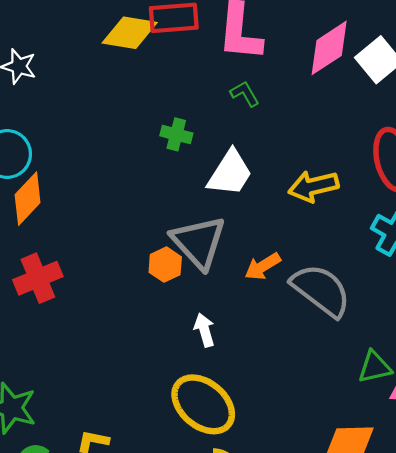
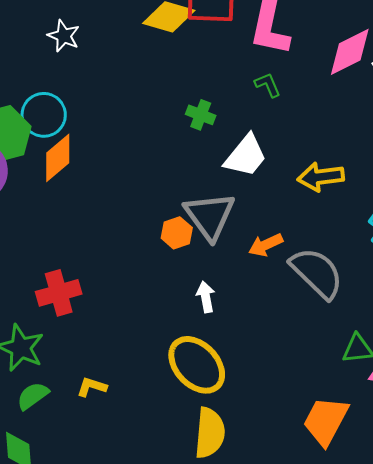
red cross: (38, 278) -> (59, 293), moved

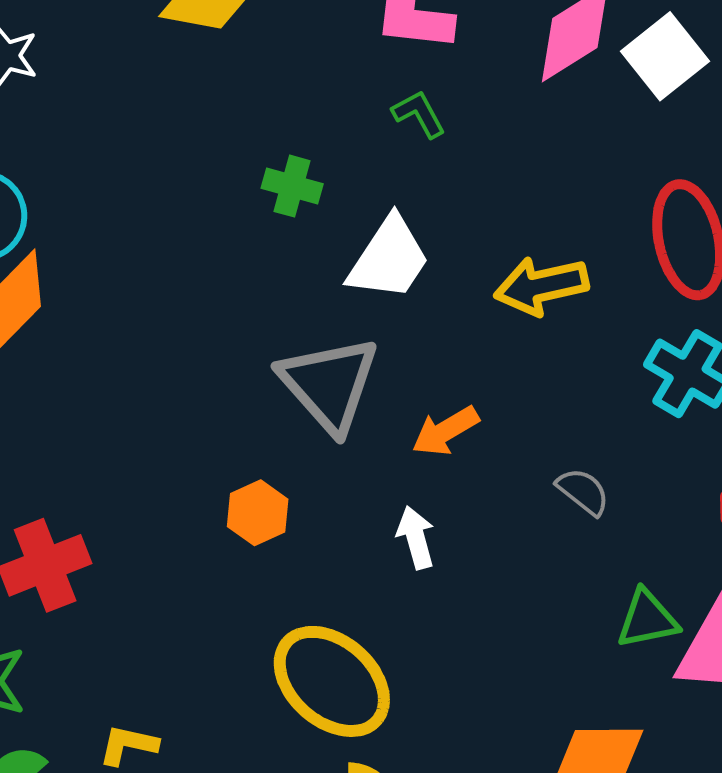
orange hexagon: (177, 233) -> (258, 513), moved
gray semicircle: (317, 273) -> (583, 491), moved, size x0.5
white arrow: (206, 297) -> (416, 538), moved

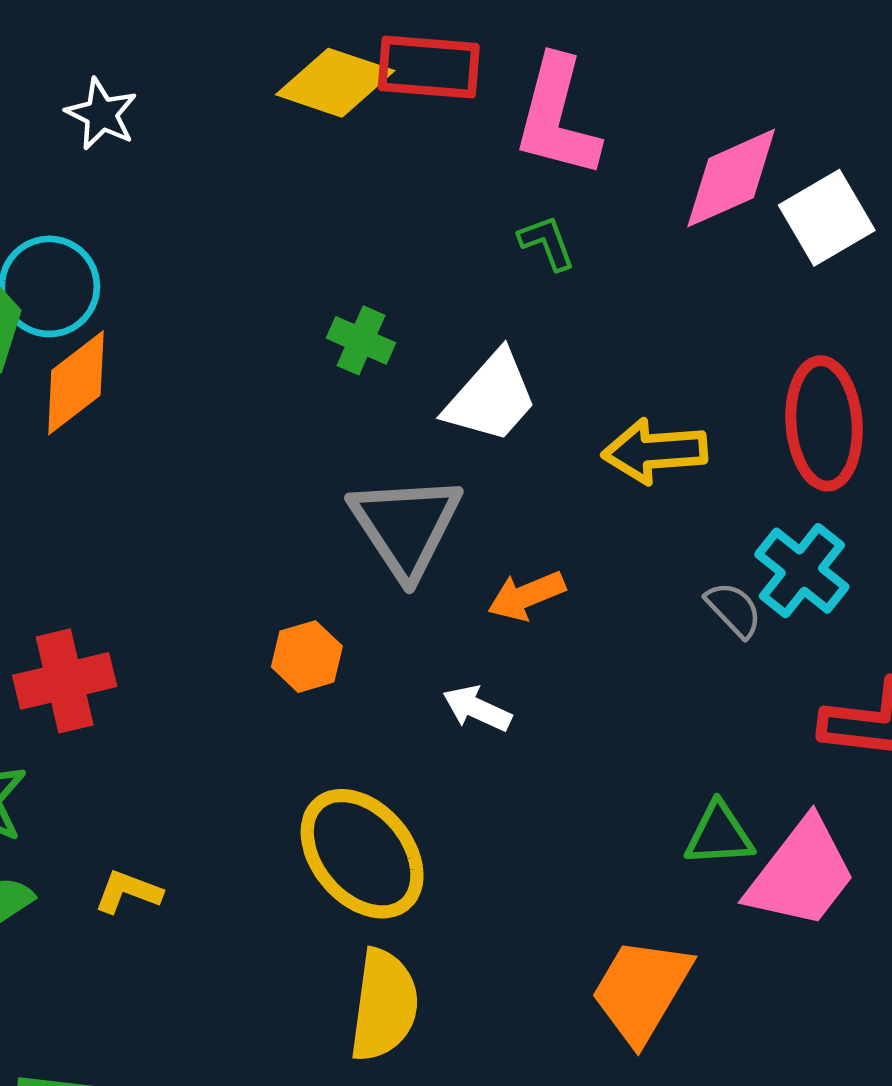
green cross: (292, 186) -> (361, 340), moved
gray semicircle: (583, 491) -> (734, 610), moved
white arrow: (416, 538) -> (477, 709), turned -58

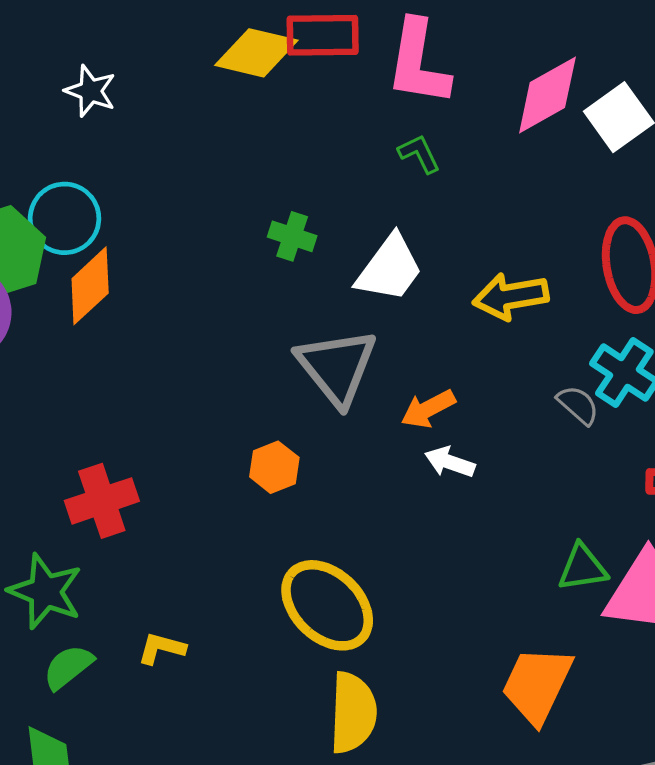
white arrow: (477, 709) -> (450, 462), moved

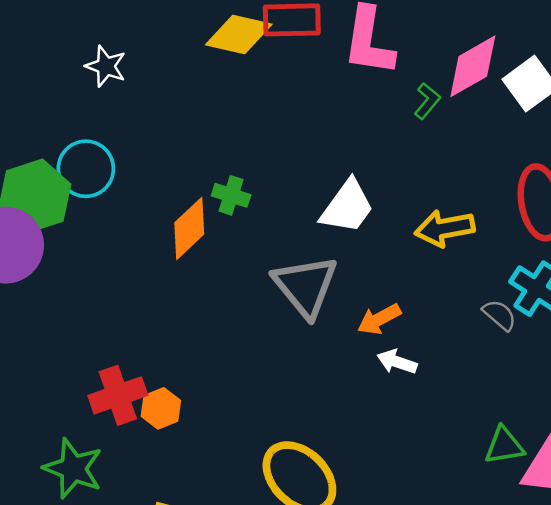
green L-shape: (419, 154) -> (427, 101), moved, turned 66
green cross: (292, 236) -> (231, 195), moved
orange diamond: (90, 286) -> (189, 228), moved
orange hexagon: (274, 467) -> (161, 408), moved

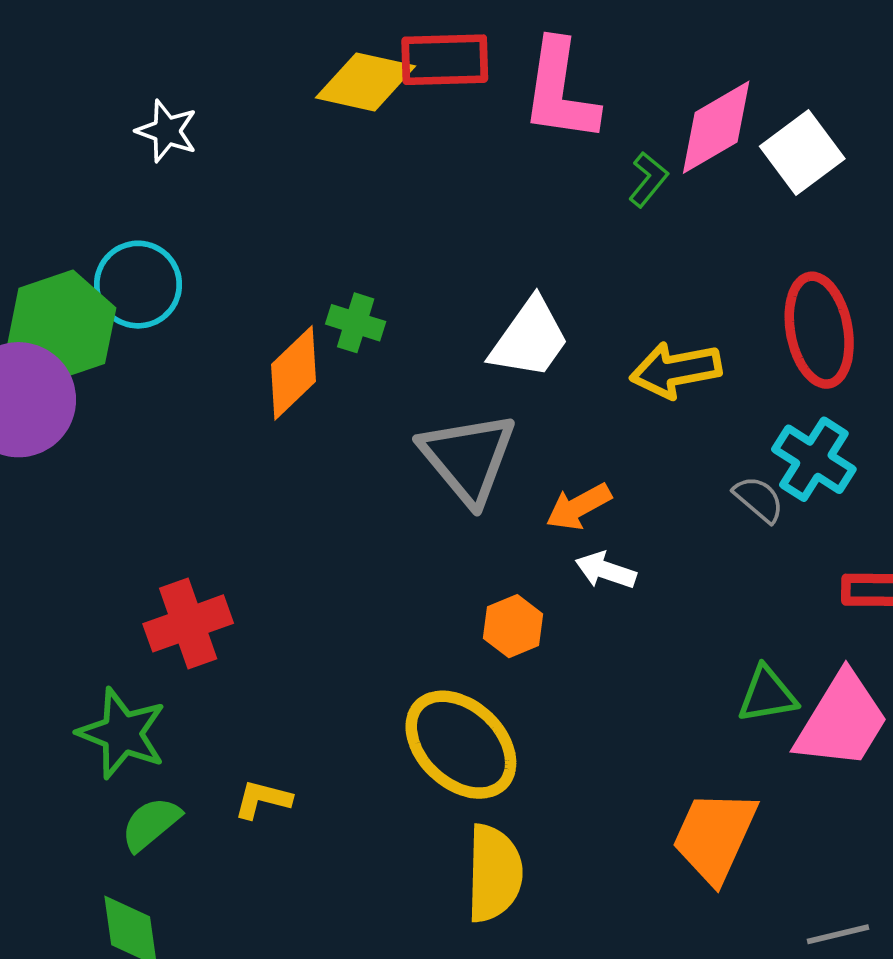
orange hexagon: (161, 408) -> (513, 626), moved

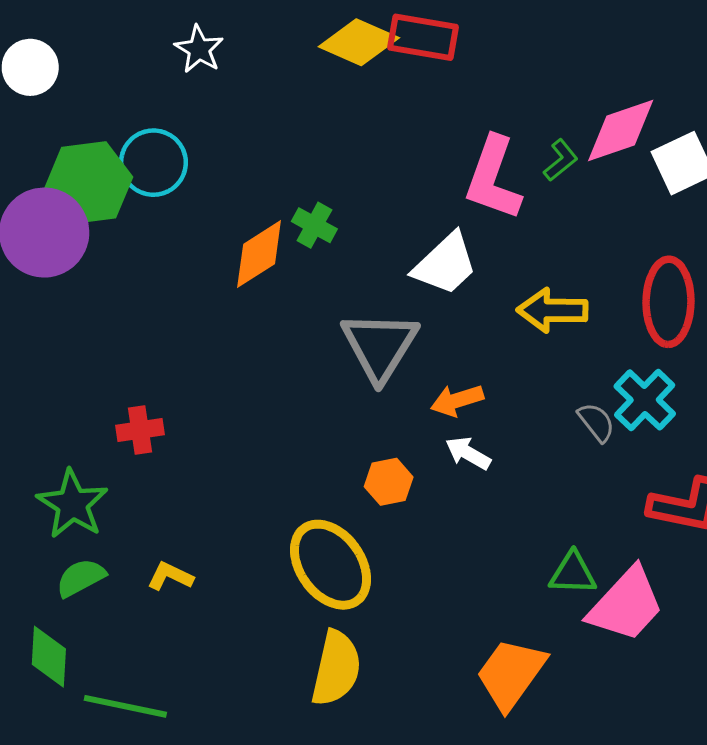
pink L-shape: (560, 91) -> (493, 178), moved
red cross: (188, 623) -> (140, 430), size x0.7

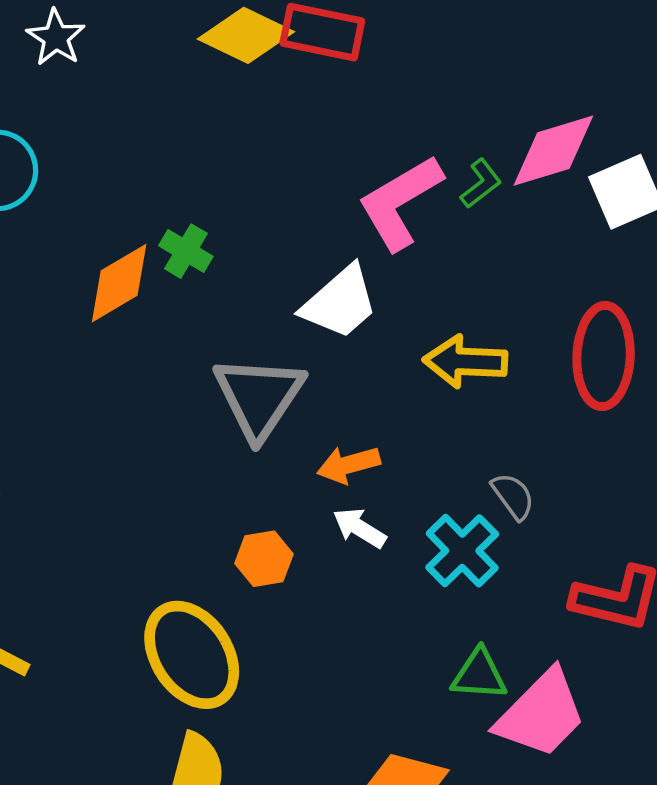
pink L-shape: (493, 178) -> (400, 202), turned 38
cyan cross: (645, 400) -> (462, 551), moved

